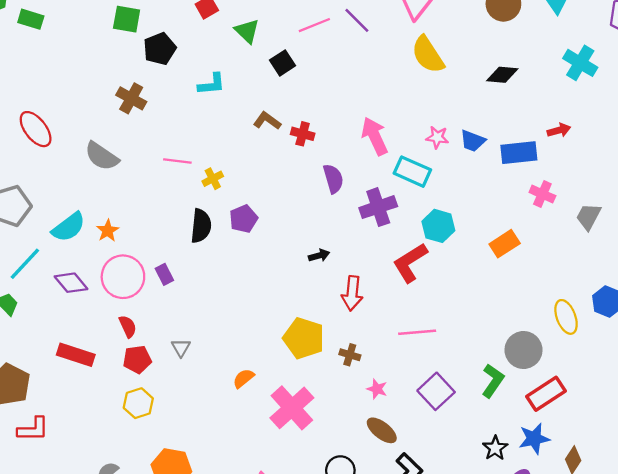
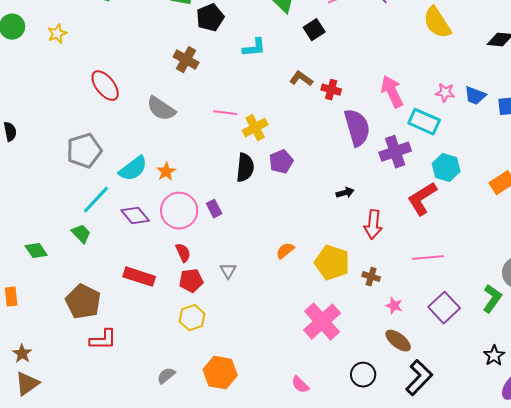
yellow cross: (213, 179) -> (255, 128), size x1.4
purple semicircle: (333, 179) -> (357, 128), size x1.5
orange semicircle: (243, 378) -> (285, 251), moved

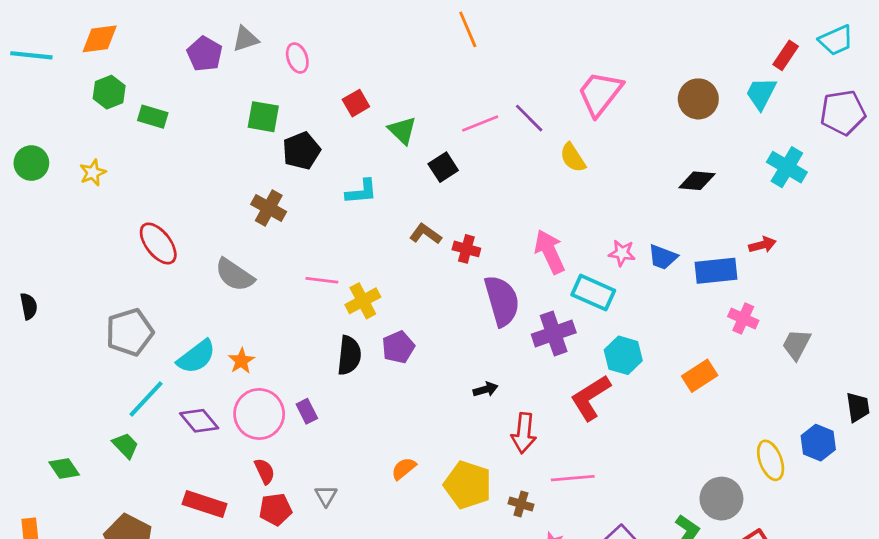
yellow semicircle: (437, 23) -> (573, 158), moved, size x0.7
pink line: (428, 258) -> (573, 478), moved

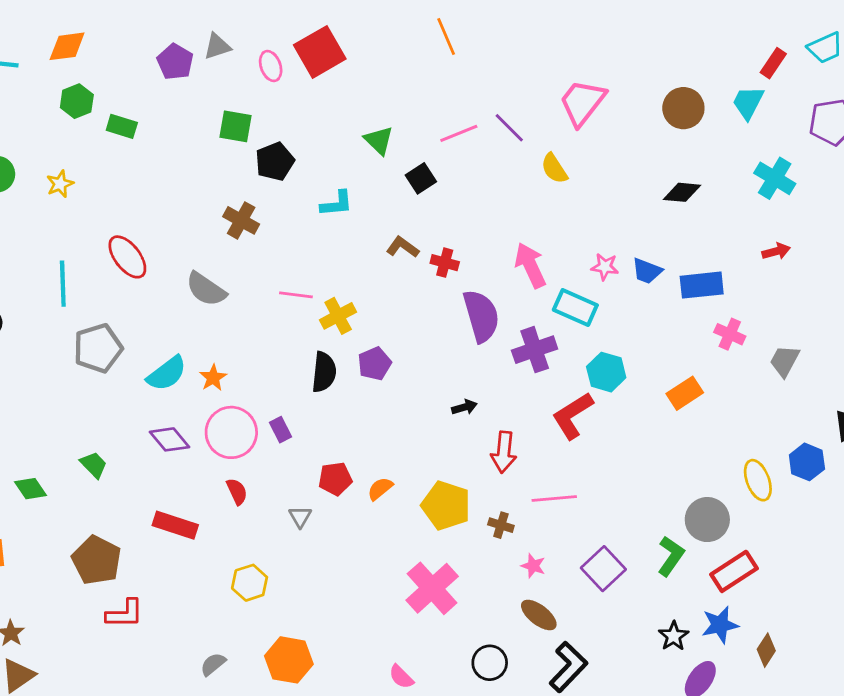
red square: (356, 103) -> (320, 52), moved, size x1.8
red arrow: (762, 245) -> (776, 251), moved
cyan line: (146, 399) -> (63, 284), moved, turned -45
red pentagon: (275, 509) -> (335, 479), moved

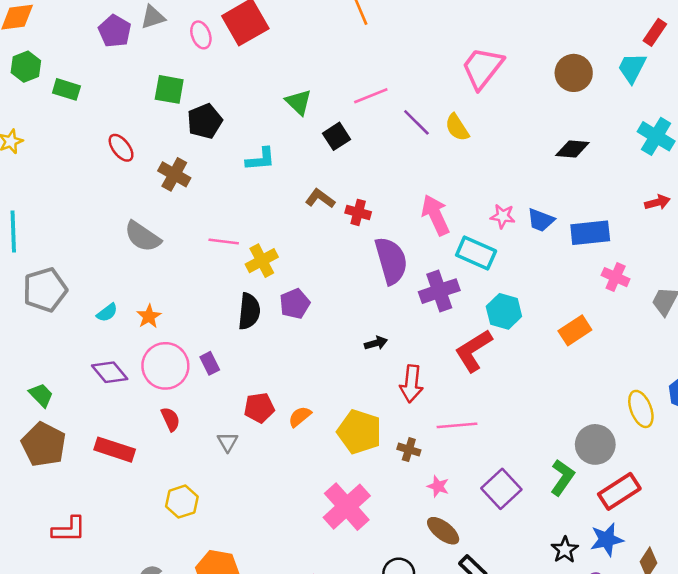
purple line: (509, 128) -> (416, 122), moved
red ellipse: (127, 257) -> (121, 148), moved, size x0.7
cyan semicircle: (167, 373) -> (107, 313), size x0.6
brown pentagon: (97, 560) -> (44, 444), moved

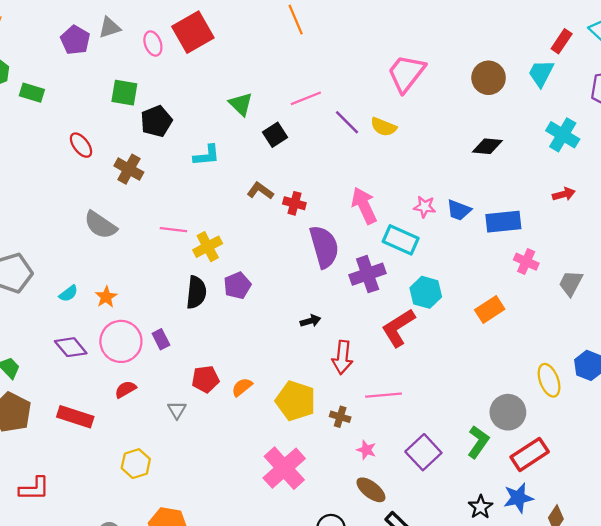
yellow semicircle: (457, 127) -> (383, 127), turned -35
red semicircle: (170, 419) -> (126, 389), turned -95

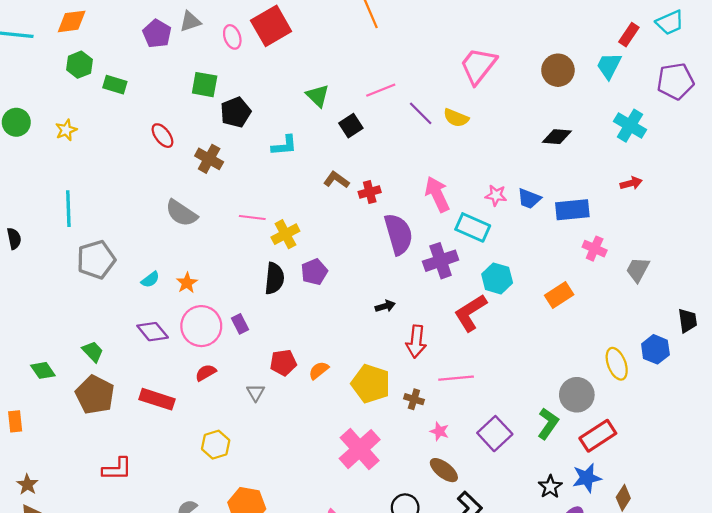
red cross: (294, 203) -> (370, 192), turned -30

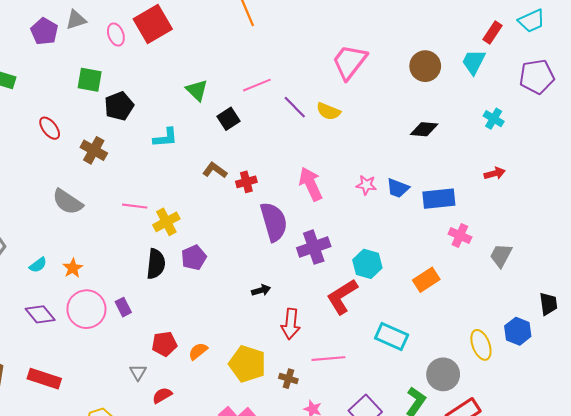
cyan cross: (630, 126) -> (494, 119), size x0.7
cyan rectangle: (473, 227) -> (392, 336), moved
red semicircle: (206, 373) -> (162, 395), moved

